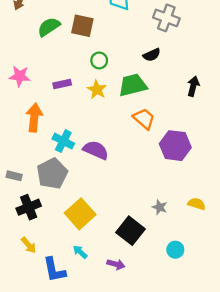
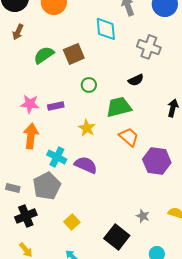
brown square: (82, 26) -> (74, 54), turned -35
pink star: (20, 76) -> (30, 104), moved
yellow star: (97, 90) -> (87, 128), moved
yellow square: (80, 214) -> (72, 222), size x0.6

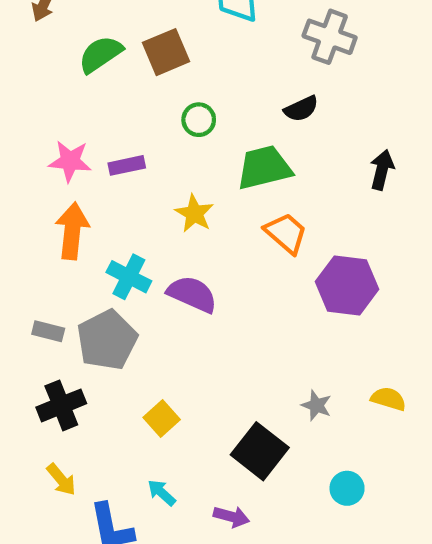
gray rectangle: (13, 188) -> (48, 331), moved

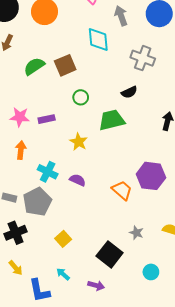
orange arrow: (72, 231) -> (21, 150), size x0.7
orange trapezoid: (286, 233) -> (122, 190), moved
purple semicircle: (192, 294) -> (78, 180), size x0.7

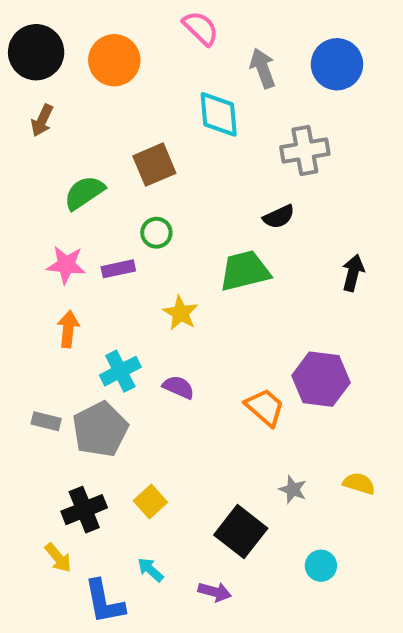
gray cross: (143, 58) -> (305, 150), turned -30
green semicircle: (34, 66) -> (84, 193), moved
green circle: (81, 97) -> (156, 233), moved
cyan cross: (48, 172) -> (120, 371), turned 36
black cross: (16, 233) -> (84, 510), moved

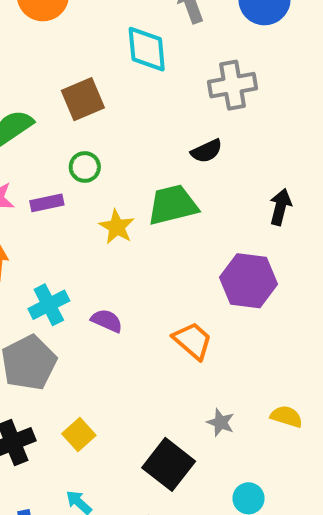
yellow star: (180, 313) -> (117, 227), moved
purple hexagon: (321, 379) -> (248, 281), moved

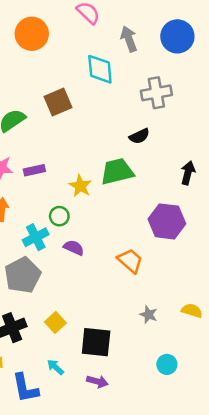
green circle: (85, 167) -> (59, 216), moved
black square: (169, 464) -> (96, 342), moved, turned -32

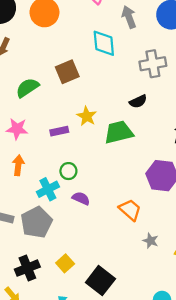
purple rectangle: (34, 170) -> (59, 131), moved
yellow star: (80, 186) -> (87, 116), moved
gray star: (149, 315) -> (151, 241), moved
black square: (96, 342) -> (100, 281), turned 32

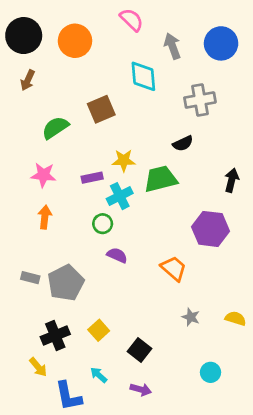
yellow star: (87, 116) -> (124, 161), turned -30
cyan cross: (48, 189) -> (120, 196), moved
gray star: (151, 241) -> (191, 317), moved
black square: (100, 281) -> (139, 350), size x0.7

